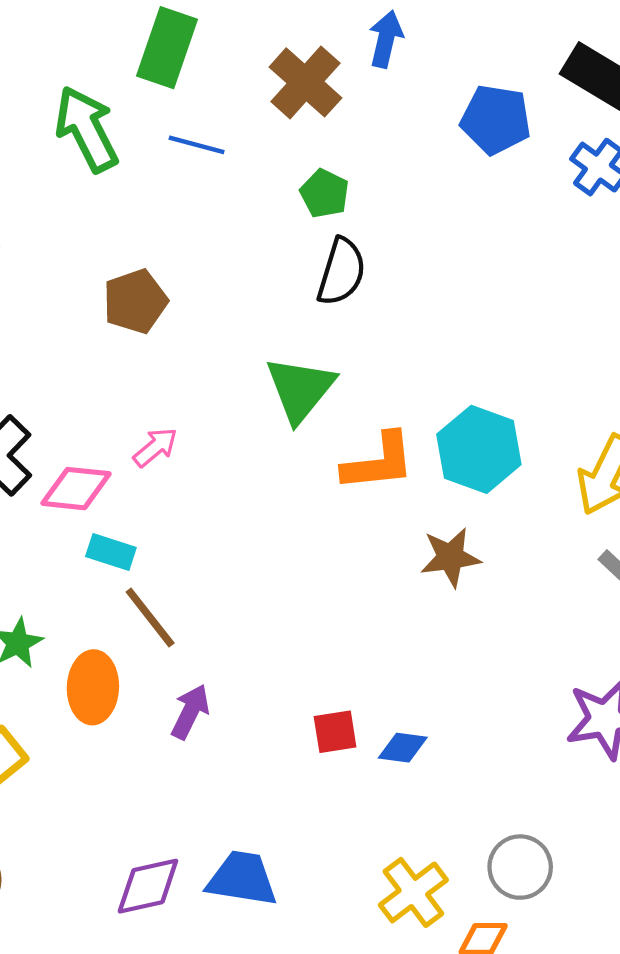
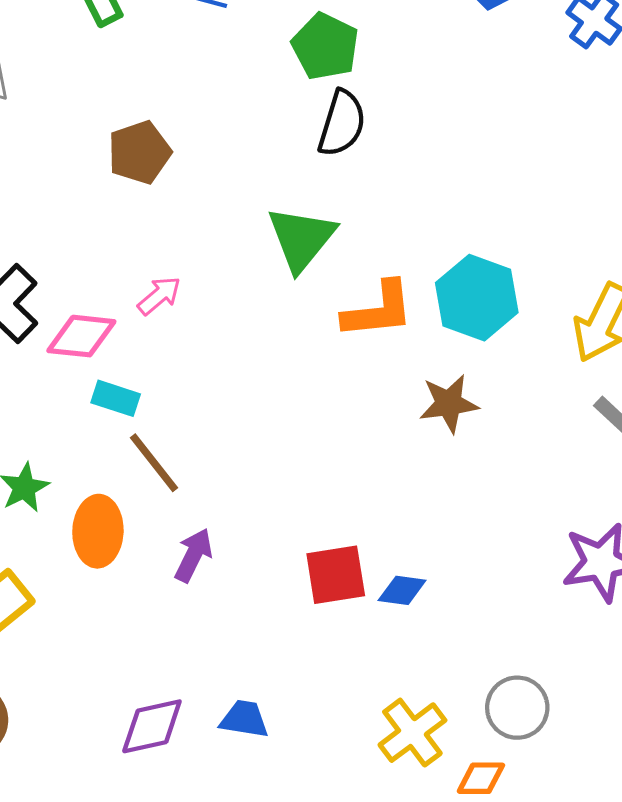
green pentagon: (325, 194) -> (325, 47), size x1.4
red square: (335, 732) -> (336, 575), size x1.4
blue trapezoid: (242, 879) -> (244, 719), size x0.7

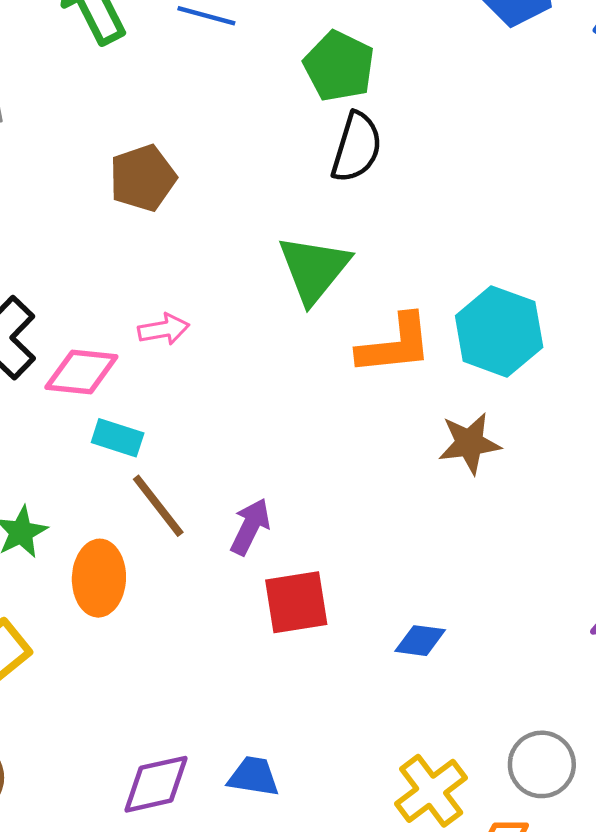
pink arrow: (159, 296) -> (164, 329), turned 30
purple arrow: (193, 555) -> (250, 527), moved
red square: (336, 575) -> (296, 602), moved

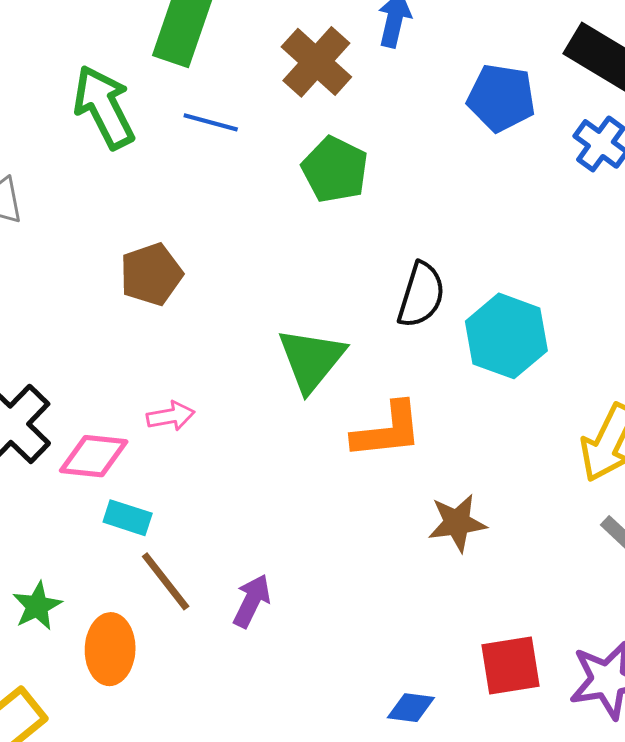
black semicircle: (357, 147) -> (421, 295), moved
cyan hexagon: (499, 331) -> (506, 336), moved
red square: (296, 602) -> (511, 666), moved

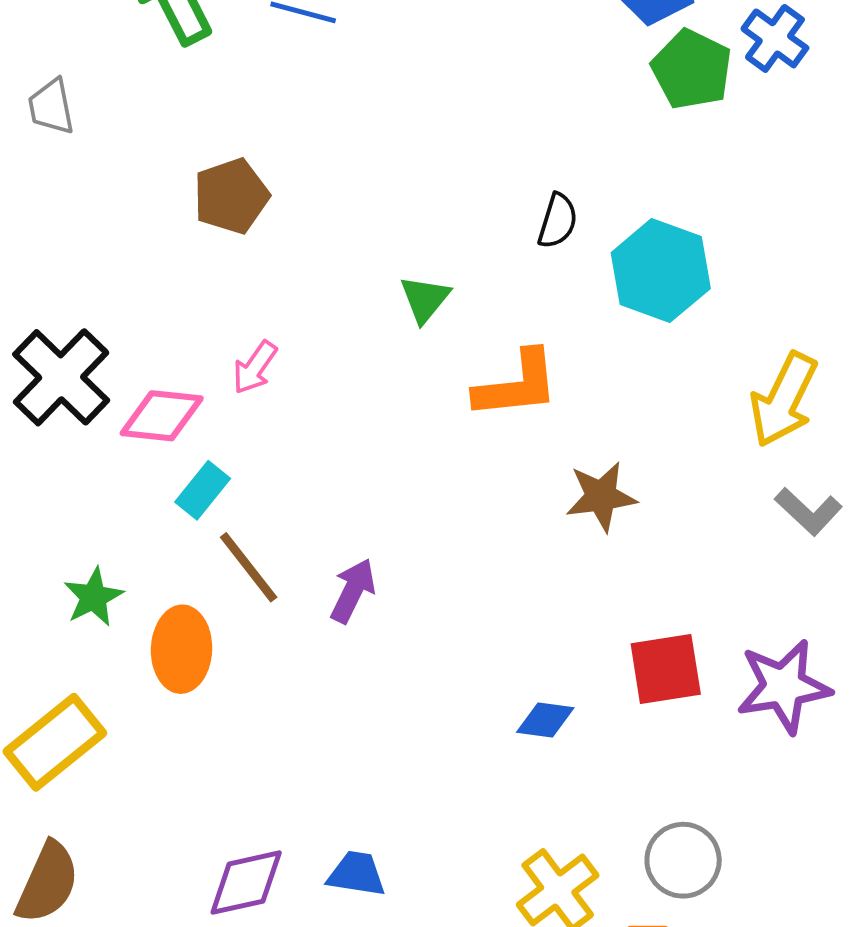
green pentagon: (335, 170) -> (692, 69), moved
black semicircle: (421, 295) -> (558, 221), size x0.7
green triangle: (311, 360) -> (425, 299), size x0.6
pink arrow: (171, 416) -> (255, 367), turned 135
cyan rectangle: (128, 518) -> (203, 490), turned -69

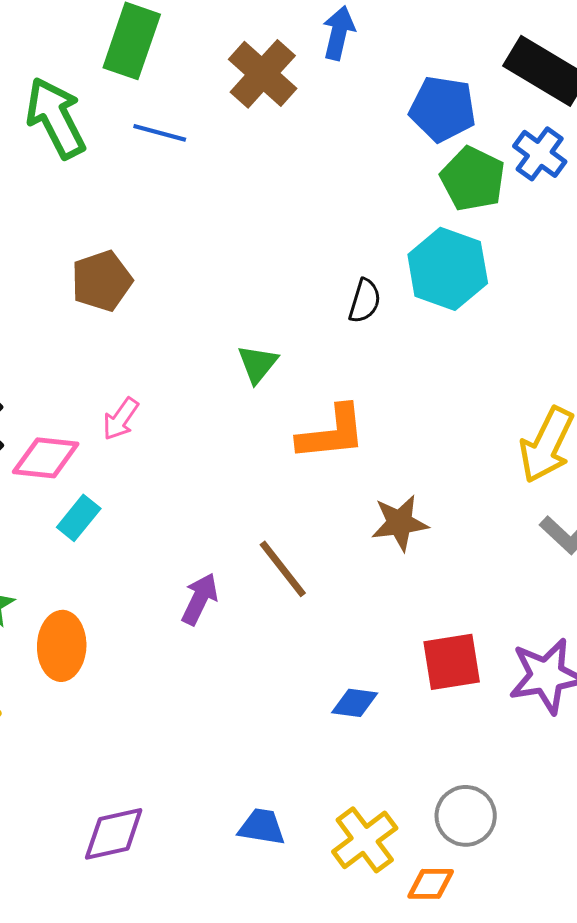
cyan hexagon: (661, 271) -> (448, 269), moved
brown line: (249, 567) -> (283, 569), moved
blue trapezoid: (357, 874) -> (262, 827), moved

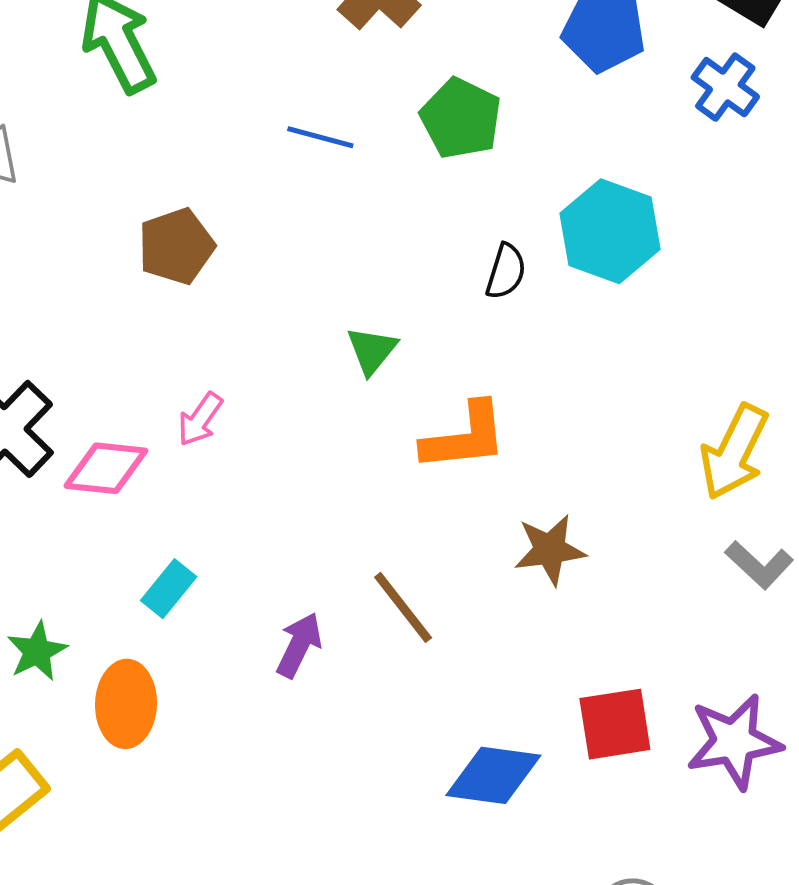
blue line: (160, 133) -> (320, 137), moved
green pentagon: (473, 179) -> (461, 118), moved
cyan rectangle: (79, 518) -> (169, 589), moved
blue diamond: (355, 703) -> (493, 775), size x1.6

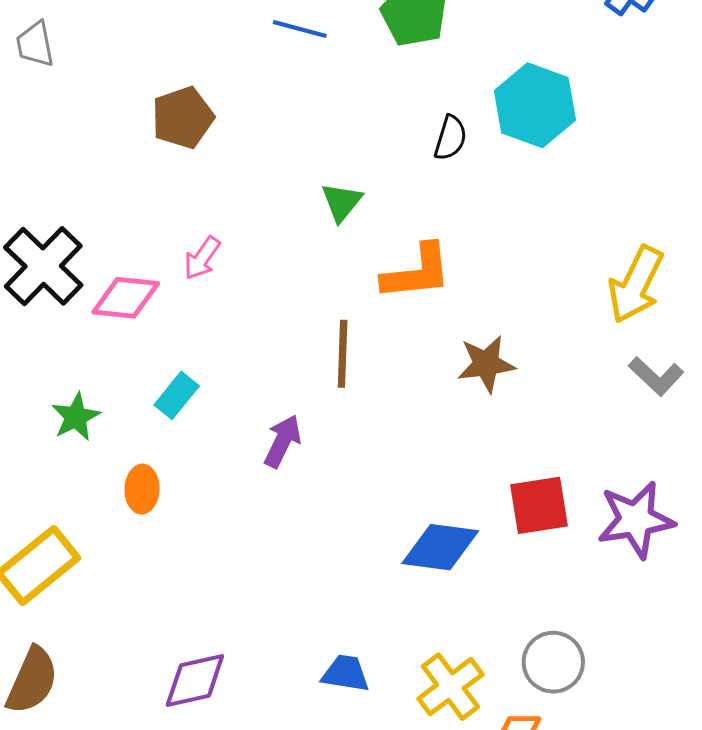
brown line: (403, 607) -> (343, 354), moved, turned 40
green star: (37, 651) -> (76, 417), moved
orange ellipse: (126, 704) -> (142, 489), size x0.7

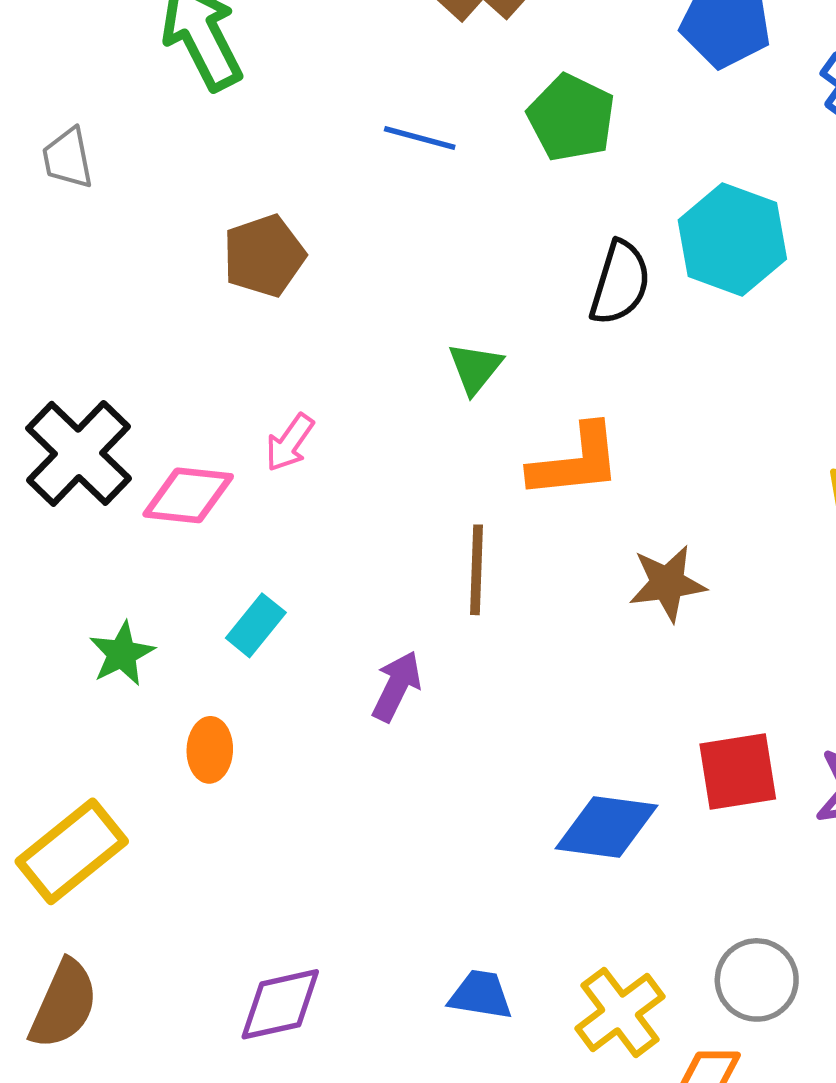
black semicircle: (450, 138) -> (620, 283), size x1.4

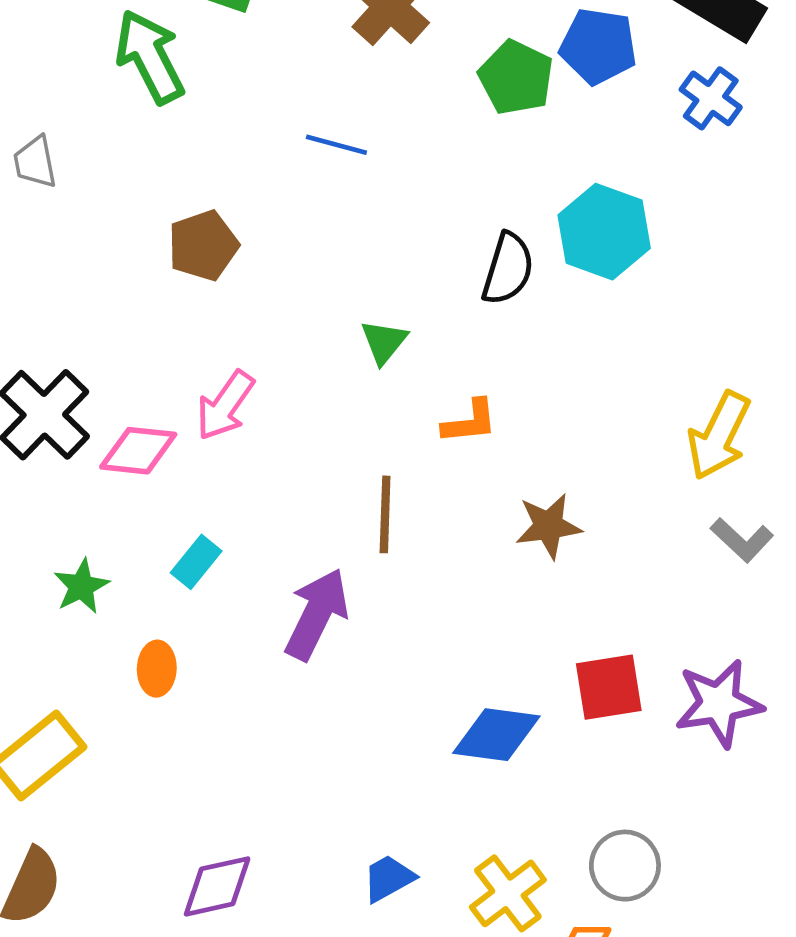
green pentagon: (571, 118) -> (516, 78), moved
pink arrow: (290, 443) -> (225, 405), size x1.4
orange L-shape: (575, 462) -> (470, 422), size x0.7
purple arrow: (397, 686) -> (317, 614), size x1.5
blue trapezoid: (481, 995) -> (389, 878), turned -38

